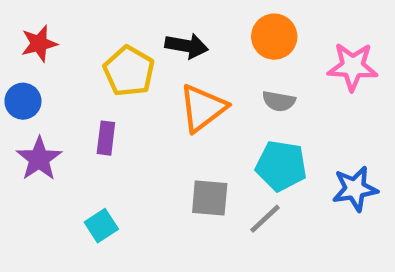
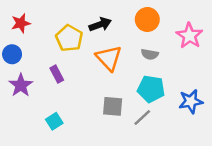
black arrow: (187, 46) -> (100, 24), turned -30
pink star: (353, 67) -> (189, 36), turned 30
orange triangle: (203, 108) -> (109, 58), turned -36
purple rectangle: (106, 138) -> (57, 74), turned -35

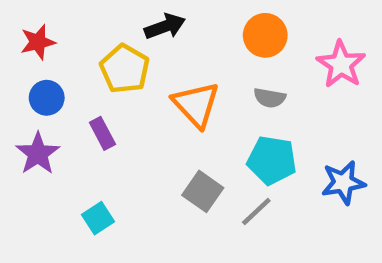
black arrow: (100, 24) -> (165, 26), moved
blue circle: (12, 54) -> (47, 98), moved
gray square: (113, 106) -> (203, 191), turned 30

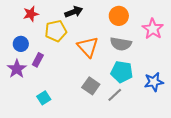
red star: (38, 42) -> (31, 14), moved
yellow pentagon: (125, 69) -> (56, 31), turned 30
gray semicircle: (270, 98) -> (121, 44), size x1.5
purple rectangle: (102, 133) -> (38, 60), moved, turned 56

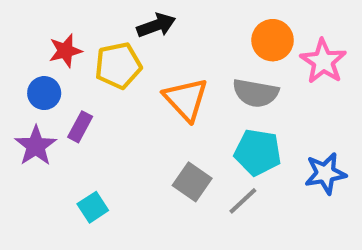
red star: (31, 14) -> (65, 51), moved
orange circle: (119, 16) -> (273, 40), moved

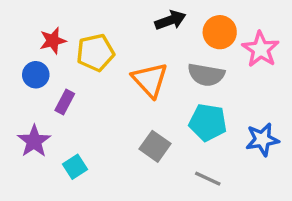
black arrow: (156, 25) -> (170, 20), moved
purple star: (36, 146) -> (34, 141), moved
gray line: (243, 201) -> (208, 179), moved, turned 68

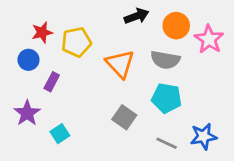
blue star: (262, 139) -> (204, 136), moved

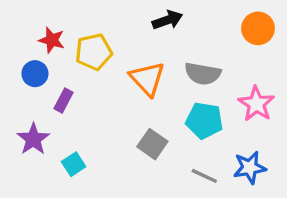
orange circle: (176, 26) -> (258, 28), moved
red star: (42, 32) -> (52, 40), turned 30
pink star: (209, 39) -> (256, 104), moved

